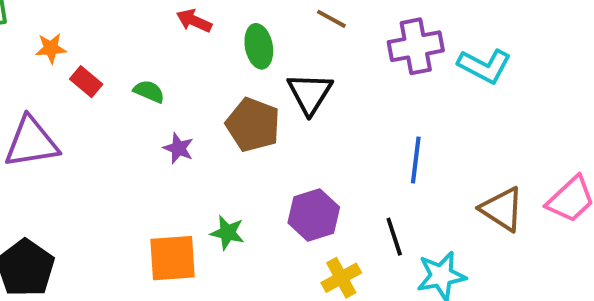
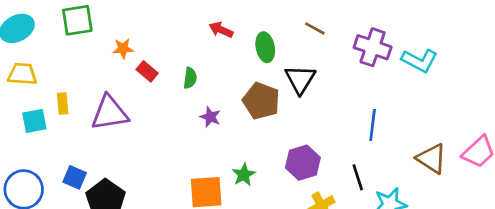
purple cross: (416, 46) -> (373, 47), turned 30
green semicircle: (149, 91) -> (190, 78), turned 75
green star: (227, 233) -> (244, 175), turned 30

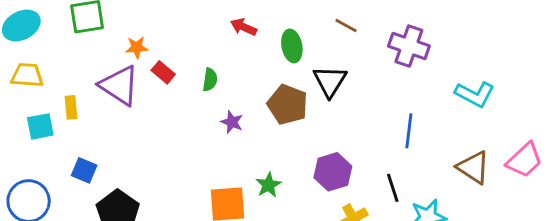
cyan L-shape: (420, 61) -> (475, 94), moved
purple triangle: (110, 113) -> (119, 85), moved, turned 42
blue square: (75, 177) -> (84, 170), moved

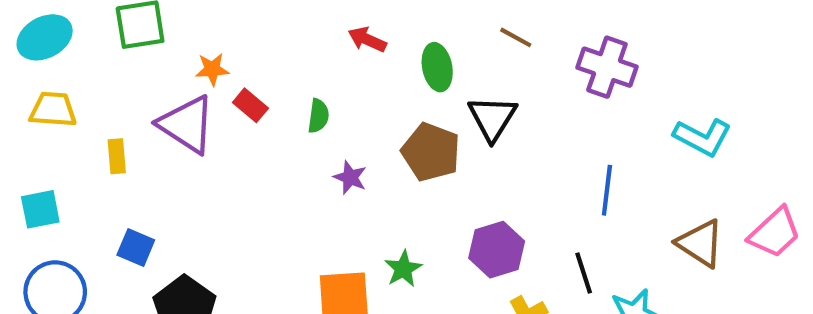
cyan square: (40, 126) -> (40, 209), moved

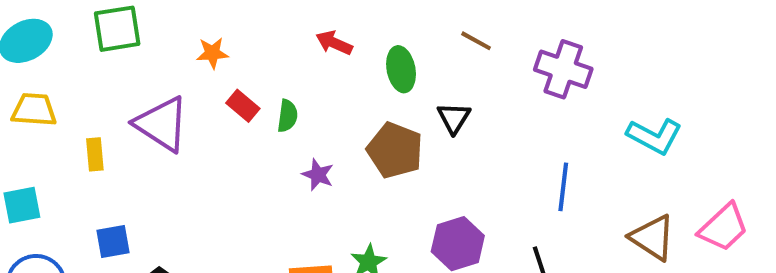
orange star: (212, 69) -> (212, 53), moved
red rectangle: (250, 105) -> (243, 106), moved
black triangle: (492, 118) -> (454, 118), size x0.7
blue square: (136, 248) -> (113, 242), turned -33

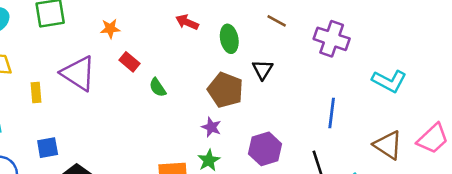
green semicircle: (287, 116) -> (158, 87), moved, turned 138
purple star: (318, 175) -> (211, 127), moved

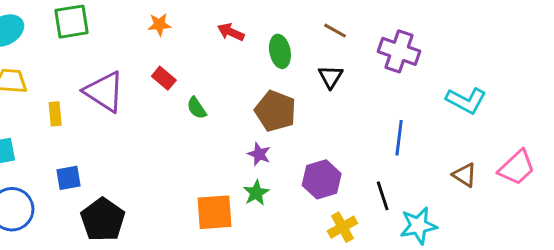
orange star: (110, 29) -> (159, 25), moved
black triangle: (263, 70) -> (331, 77), moved
brown triangle: (388, 145) -> (465, 175), size x0.7

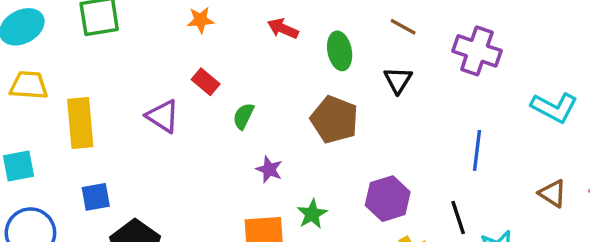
purple triangle: (104, 92) -> (163, 116), moved, size x0.7
green semicircle: (197, 108) -> (243, 116), turned 60
yellow rectangle: (55, 114) -> (80, 123), size x1.8
purple star: (259, 154) -> (269, 169), moved

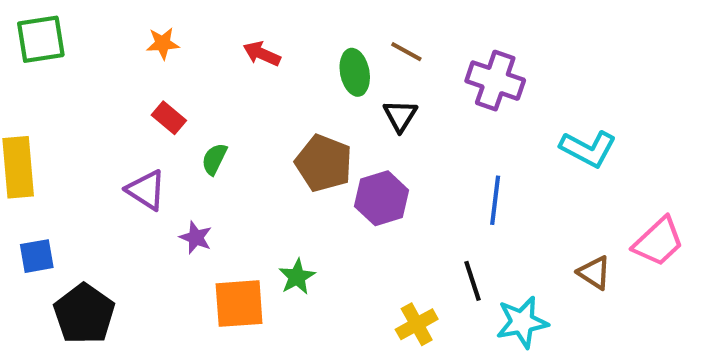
green ellipse: (340, 51) -> (355, 72), moved
purple triangle: (163, 116) -> (146, 190), moved
purple star: (269, 169) -> (196, 238), moved
brown triangle: (553, 193) -> (594, 273), moved
purple hexagon: (388, 199) -> (382, 198), moved

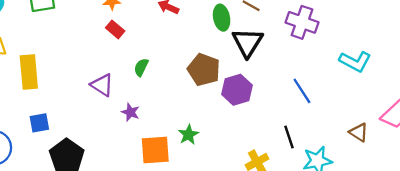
black triangle: (400, 116) -> (248, 42), size x1.6
red rectangle: (169, 118) -> (115, 29), moved
blue line: (495, 200) -> (302, 91), turned -40

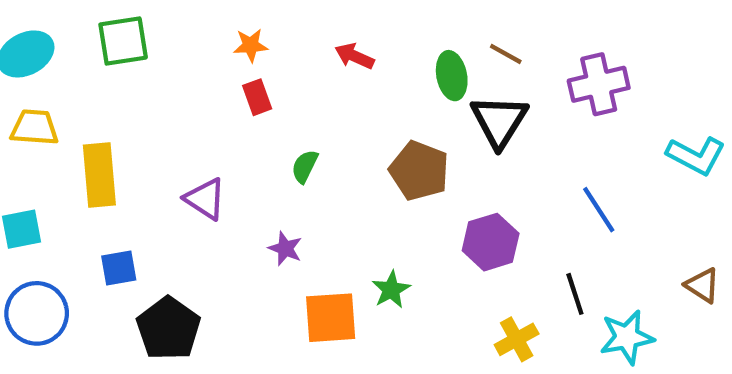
purple cross: (302, 22) -> (599, 84), turned -32
red rectangle: (115, 29) -> (257, 97), turned 30
purple triangle: (102, 85) -> (205, 199), moved
purple hexagon: (237, 90) -> (491, 242), moved

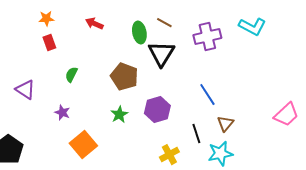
cyan L-shape: (696, 156) -> (252, 27), moved
brown triangle: (702, 285) -> (225, 124), moved, turned 36
green star: (391, 290) -> (119, 115), moved
orange square: (331, 318) -> (83, 145), turned -36

